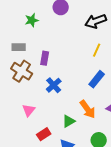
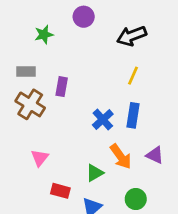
blue rectangle: (97, 79) -> (133, 115), turned -30
blue cross: (54, 85) -> (103, 120), moved
red rectangle: (44, 134) -> (60, 191), turned 48

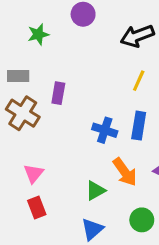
blue cross: (103, 120) -> (105, 130), turned -30
red rectangle: (60, 191) -> (37, 208), moved, turned 54

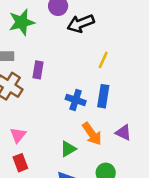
green star: (38, 34) -> (22, 22), size x1.5
black arrow: (137, 36) -> (81, 23), moved

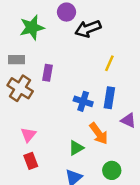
purple triangle: (123, 133) -> (128, 120), moved

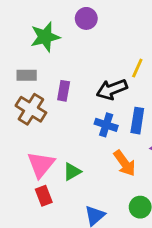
black arrow: (88, 29) -> (112, 89), moved
yellow line: (109, 63) -> (137, 68), moved
pink triangle: (28, 135) -> (41, 165), size x1.5
green triangle: (76, 148) -> (72, 172), moved

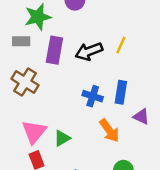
gray rectangle: (27, 75) -> (21, 41), moved
black arrow: (112, 89) -> (89, 51), moved
purple rectangle: (64, 91) -> (54, 50), moved, size x1.5

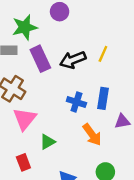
purple rectangle: (54, 50) -> (40, 59), turned -35
purple triangle: (141, 117) -> (122, 121), turned -35
pink triangle: (34, 132) -> (25, 119), moved

